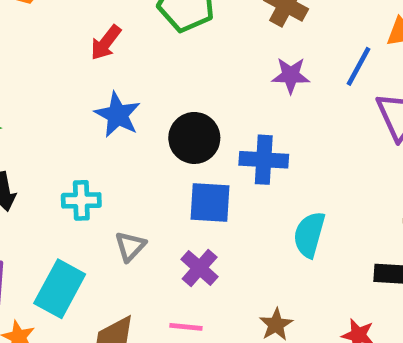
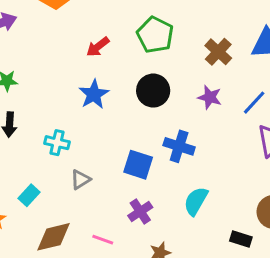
black circle: (194, 138) -> (153, 91), moved
purple cross: (200, 268) -> (140, 212), moved
cyan rectangle: (60, 289) -> (29, 195), size x0.6

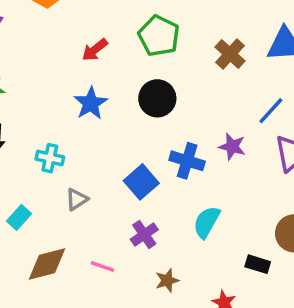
purple star: (210, 97) -> (232, 147), moved
blue square: (138, 165) -> (141, 182), turned 32

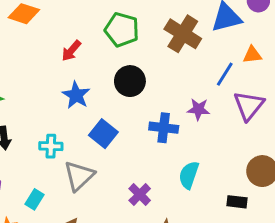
brown cross: (230, 54) -> (183, 34), size x1.4
blue square: (141, 182) -> (103, 134), moved
gray triangle: (77, 199) -> (79, 176), size x1.6

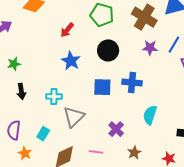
purple star: (198, 109) -> (150, 48), moved
blue square: (103, 134) -> (102, 87), moved, turned -36

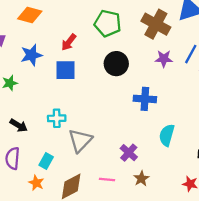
blue star: (71, 61) -> (31, 55), moved, turned 30
blue square: (102, 87) -> (65, 70), moved
black arrow: (21, 91) -> (19, 125), moved, turned -49
orange star: (25, 153) -> (36, 183), moved
brown star: (134, 153) -> (141, 179), moved

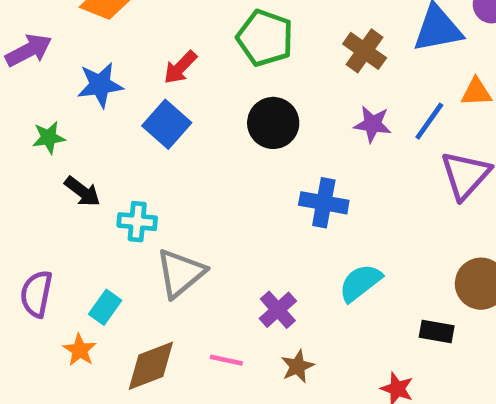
brown cross: (156, 24) -> (365, 51), size x0.7
blue square: (65, 70) -> (167, 124), turned 35
black arrow: (19, 125) -> (82, 192), moved
cyan semicircle: (167, 135) -> (360, 283), turned 30

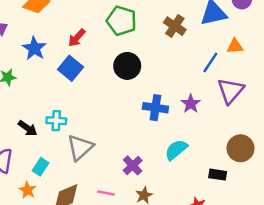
blue star: (100, 85) -> (34, 48), turned -30
purple star: (373, 124) -> (191, 104), moved, turned 30
black arrow: (82, 192) -> (28, 128), moved

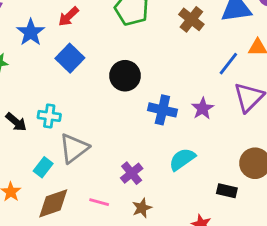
red arrow: (77, 38) -> (68, 17), moved
black circle: (127, 66) -> (125, 76), moved
cyan rectangle: (41, 167) -> (43, 167), moved

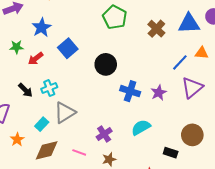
red arrow: (68, 17) -> (36, 59), moved
cyan cross: (49, 116) -> (49, 88), turned -35

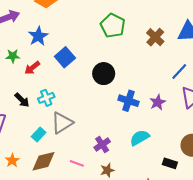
orange star: (17, 139) -> (12, 161), moved

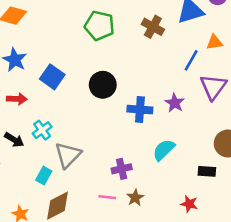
red arrow: (32, 68) -> (17, 99), turned -126
purple cross: (102, 145) -> (122, 169), turned 35
pink line: (77, 163) -> (107, 197), moved

